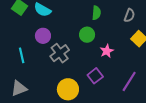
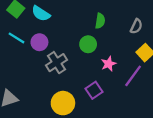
cyan line: (22, 55) -> (17, 38), moved, turned -49
purple line: (129, 81) -> (133, 76), moved

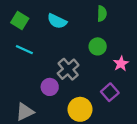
cyan semicircle: (41, 13) -> (57, 21), moved
green semicircle: (100, 21) -> (102, 14), moved
purple circle: (39, 42) -> (50, 87), moved

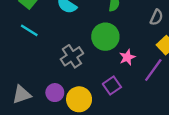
green circle: (98, 46) -> (105, 37), size x1.5
purple circle: (50, 87) -> (55, 93), moved

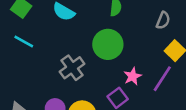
pink star: (127, 57) -> (133, 76), moved

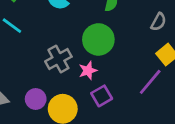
pink star: (133, 76) -> (88, 71), moved

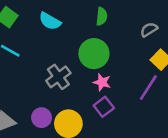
gray semicircle: (158, 22) -> (149, 30), turned -144
pink star: (88, 71) -> (102, 82), moved, turned -30

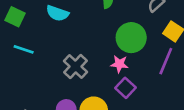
green circle: (94, 54) -> (131, 38), moved

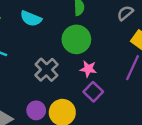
green circle: (131, 38) -> (76, 39), moved

